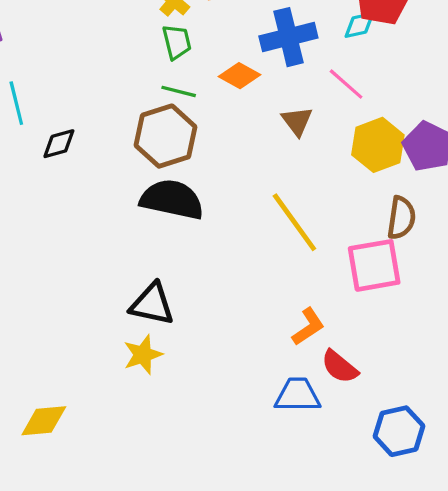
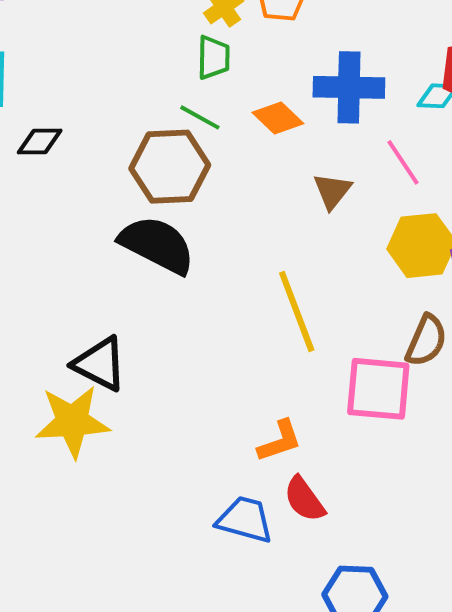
yellow star: (143, 355) -> (72, 421), size x1.5

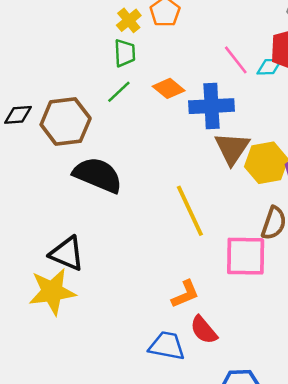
blue cross: (349, 87) -> (211, 106), moved
green line: (200, 117) -> (119, 92), turned -68
pink line: (403, 162) -> (236, 60), moved
brown hexagon: (170, 167) -> (66, 121), moved
brown triangle: (332, 191) -> (232, 148), moved, size x1.4

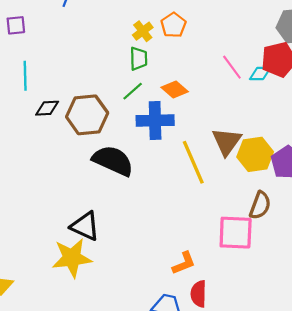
blue cross: (211, 106) -> (155, 120), moved
yellow line: (190, 211) -> (193, 162), moved
red semicircle: (204, 330) -> (199, 294), turned 40

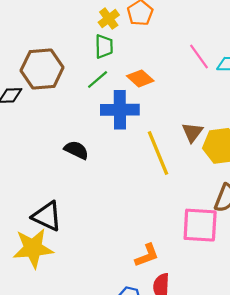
brown hexagon: (87, 115) -> (42, 69), moved
brown triangle: (227, 142) -> (192, 132), size x0.7
black semicircle: (113, 161) -> (76, 150), size x0.6

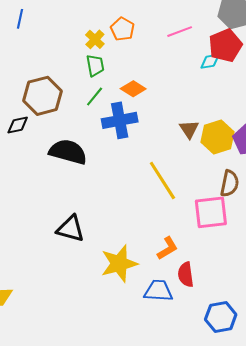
pink line: (199, 57) -> (180, 32), moved, turned -65
black semicircle: (76, 150) -> (68, 152), moved, size x1.6
yellow line: (158, 153) -> (162, 180), moved
yellow star: (33, 248) -> (119, 264), moved

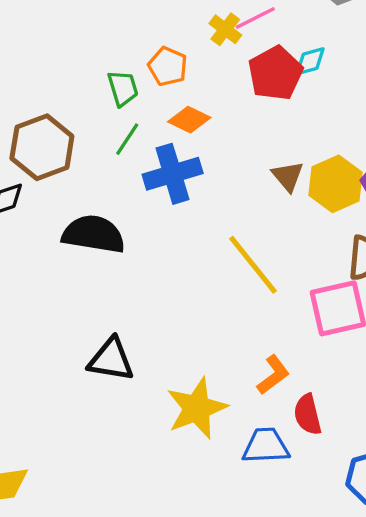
orange pentagon: (123, 29) -> (168, 66), moved
yellow cross: (95, 39) -> (225, 29), moved
red pentagon: (225, 45) -> (275, 73), moved

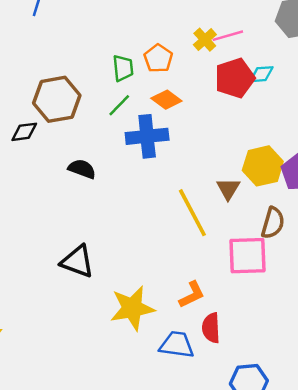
brown triangle: (288, 176) -> (228, 189), moved
black semicircle: (94, 234) -> (82, 169), size x0.6

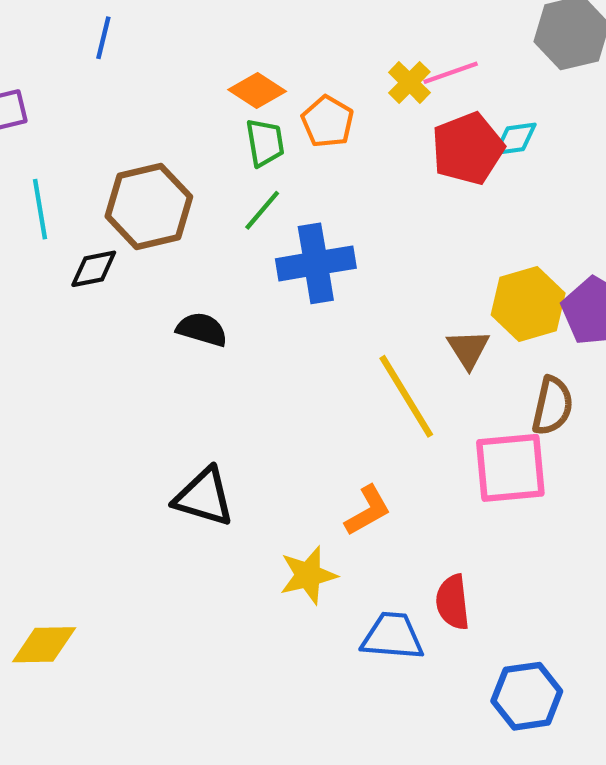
orange diamond: (166, 100) -> (257, 91), moved
orange L-shape: (192, 295) -> (368, 511), moved
yellow star: (132, 308) -> (308, 575), size x0.7

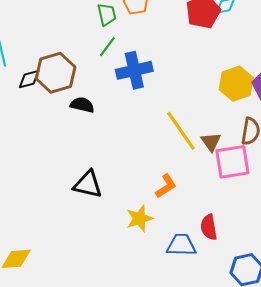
brown hexagon: (149, 207) -> (56, 73), moved
brown triangle: (468, 349) -> (211, 142), moved

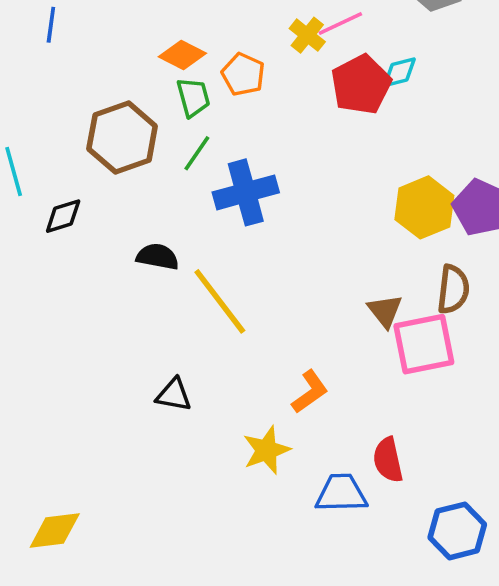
brown hexagon: (56, 73) -> (122, 137), moved
yellow line: (181, 131) -> (220, 301), moved
black triangle: (88, 184) -> (174, 395), size x0.7

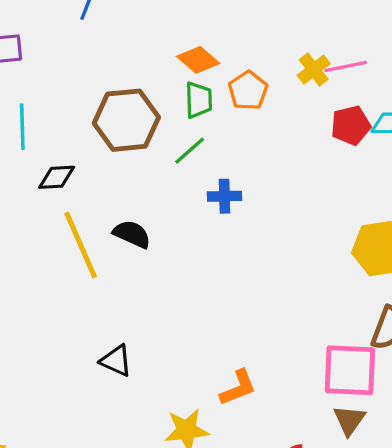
red pentagon: (361, 85) -> (351, 125), size x0.7
blue cross: (246, 192) -> (225, 196), size x0.6
yellow line: (220, 301) -> (81, 245), moved
brown triangle: (385, 311) -> (349, 420), moved

